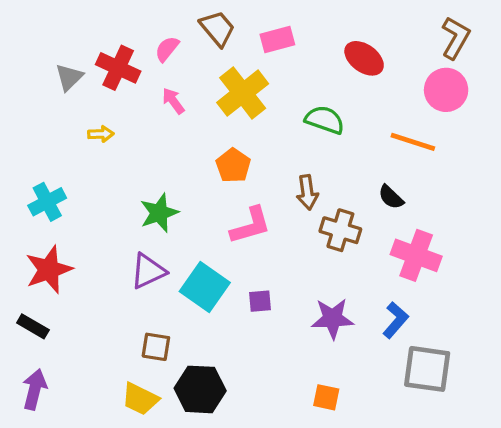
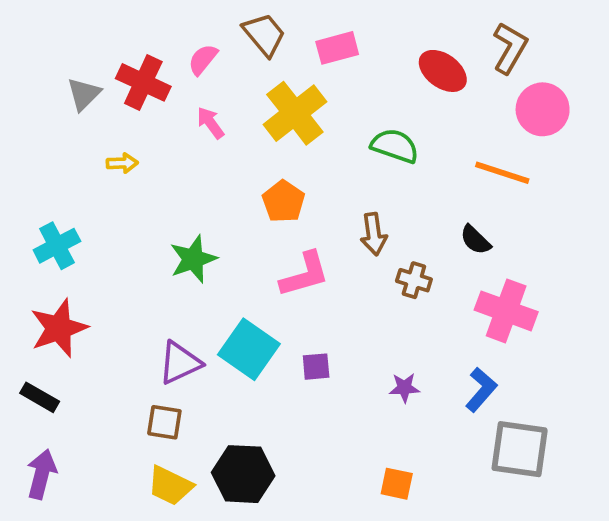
brown L-shape: (456, 38) -> (510, 48), moved
brown cross: (340, 230) -> (414, 280), size x0.7
purple triangle: (148, 271) -> (180, 363), moved
purple star: (333, 318) -> (404, 388), size x0.6
brown square: (156, 347) -> (164, 422), moved

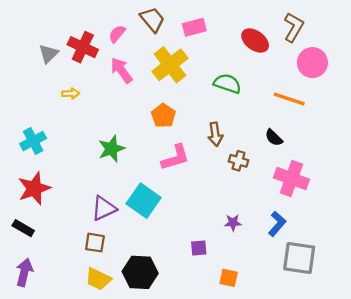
pink arrow: (210, 123) -> (121, 70), size x1.4
purple square: (316, 367) -> (199, 248), moved

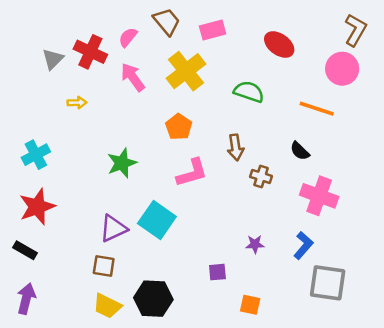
brown L-shape: (294, 27) -> (355, 30), moved

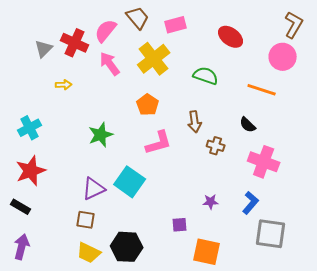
pink semicircle: (128, 37) -> (106, 31), size x1.4
orange square: (250, 305) -> (207, 252), size x1.6

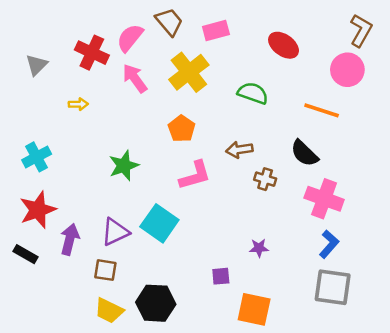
gray triangle: (44, 49) -> (37, 65), moved
brown arrow: (195, 122) -> (239, 150), turned 90
black semicircle: (248, 125) -> (304, 153), size x1.4
blue L-shape: (251, 203) -> (329, 244), moved
purple arrow: (22, 247) -> (70, 239), moved

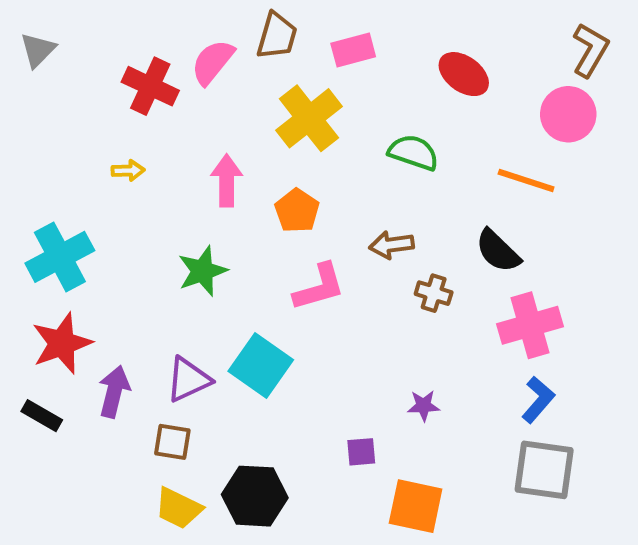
brown trapezoid: (169, 22) -> (277, 36), turned 56
gray triangle: (37, 65) -> (38, 50), moved
pink arrow: (135, 78) -> (227, 181), moved, turned 36
cyan cross: (37, 157) -> (60, 257), size x1.4
pink cross: (324, 199) -> (530, 325), turned -36

